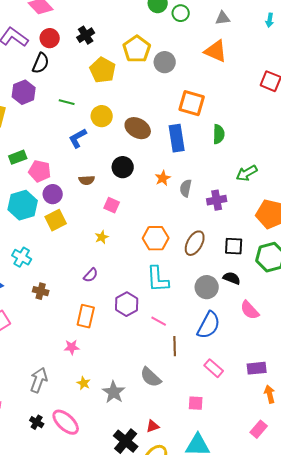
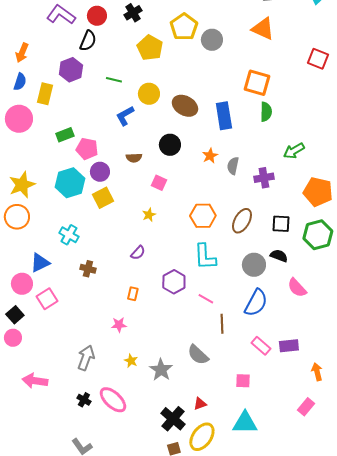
orange square: (192, 103) -> (257, 83), moved
orange rectangle: (86, 316) -> (133, 294), size x0.6
purple rectangle: (257, 368) -> (289, 346), moved

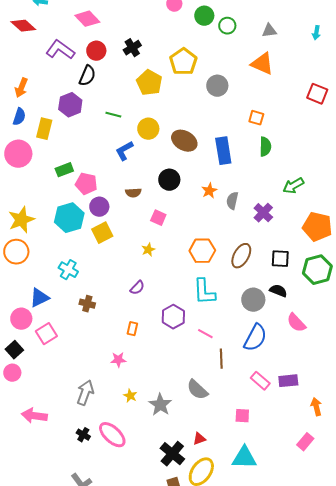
gray circle: (212, 40) -> (217, 86), moved
orange square: (257, 83) -> (256, 118), size x0.6
purple cross: (264, 178) -> (263, 213), turned -36

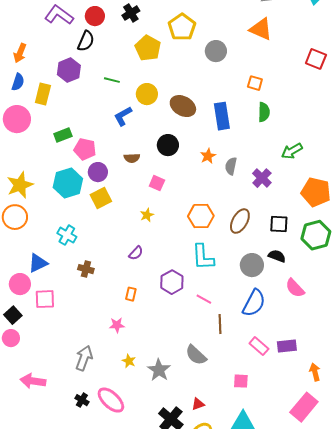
pink square: (46, 334) -> (45, 299), turned 30
pink rectangle: (305, 442) -> (304, 407), size x1.6

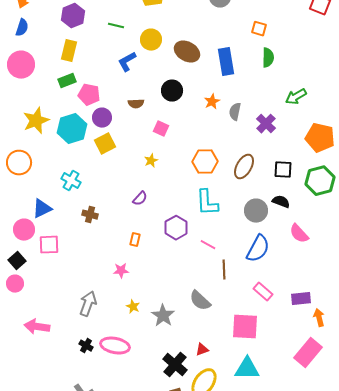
yellow rectangle: (43, 94) -> (69, 51), moved
yellow star: (20, 185) -> (36, 121), moved
purple rectangle: (287, 346) -> (301, 299), moved
pink square: (241, 381) -> (245, 327), size x1.8
pink ellipse: (111, 400) -> (115, 346), turned -32

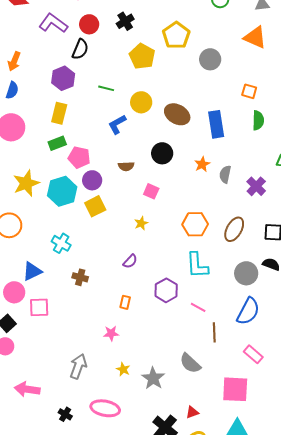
black cross: (86, 346) -> (65, 414), moved

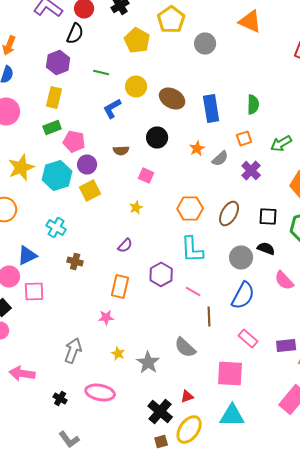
orange square: (249, 91) -> (244, 138), moved, turned -35
gray semicircle: (225, 174) -> (220, 158), turned -144
orange rectangle: (125, 302) -> (120, 286), size x1.6

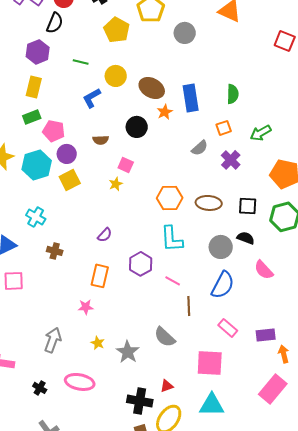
orange star: (197, 148) -> (165, 112), moved
yellow star: (136, 208) -> (116, 184), moved
brown ellipse: (229, 214) -> (209, 203), turned 65
black cross: (160, 412) -> (140, 401), turned -30

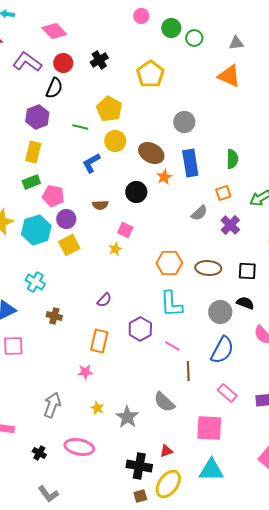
yellow pentagon: (117, 30) -> (109, 109), moved
gray circle: (185, 33) -> (184, 122), moved

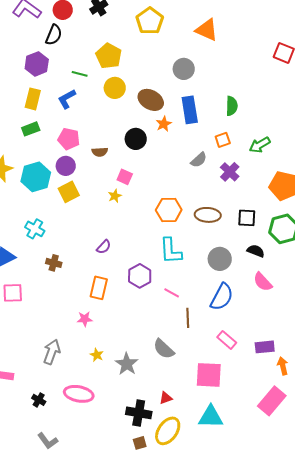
orange triangle: (229, 76) -> (207, 30), moved
blue L-shape: (91, 163) -> (67, 99), moved
pink pentagon: (53, 196) -> (69, 139), moved
black semicircle: (245, 303) -> (256, 251), moved

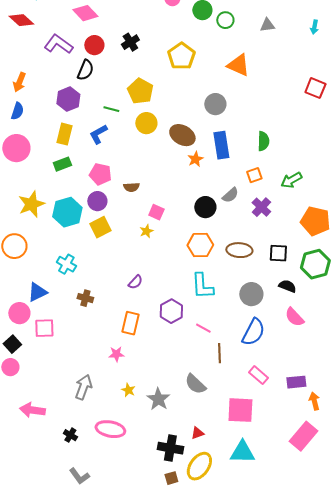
black circle: (136, 139) -> (205, 207), moved

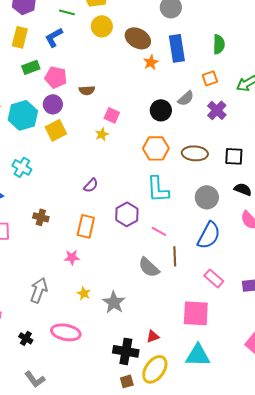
green rectangle: (62, 164) -> (31, 67), moved
brown cross: (85, 298) -> (41, 217), moved
gray semicircle: (195, 384) -> (149, 267), moved

